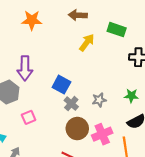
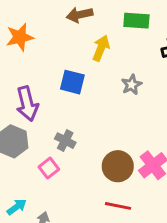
blue square: (61, 85) -> (72, 82), moved
gray star: (99, 100) -> (132, 85), moved
gray cross: (71, 104) -> (65, 141), moved

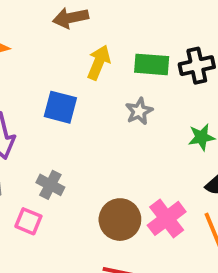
green rectangle: (136, 21) -> (152, 64), moved
pink square: (49, 168) -> (28, 221), turned -30

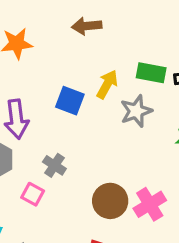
yellow arrow: (99, 62) -> (107, 84), moved
gray star: (139, 111) -> (136, 111), size x1.4

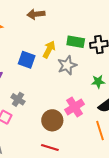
pink cross: (150, 204) -> (75, 107), moved

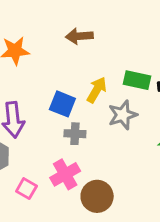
gray cross: (18, 99) -> (75, 134), moved, turned -32
pink cross: (75, 107) -> (65, 174), moved

